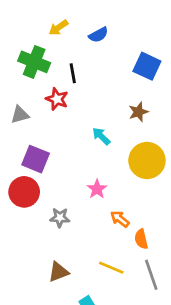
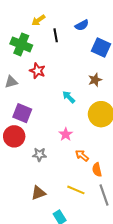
blue semicircle: (98, 35) -> (82, 25), moved
black line: (73, 73) -> (56, 35), moved

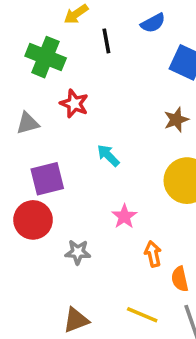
cyan arrow: (69, 97) -> (108, 155), moved
purple square: (22, 113) -> (47, 179), turned -36
orange arrow: (82, 156) -> (153, 254), turned 40

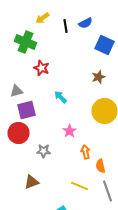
black line: (106, 41) -> (66, 26), moved
gray triangle: (28, 123) -> (16, 91), moved
brown triangle: (76, 320) -> (32, 182), moved

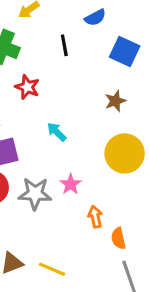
black line: (66, 26) -> (64, 45), moved
gray star: (44, 151) -> (35, 194), moved, size x1.5
yellow line: (80, 186) -> (52, 269), moved

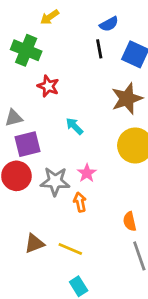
black line: (64, 45) -> (99, 49), moved
brown star: (115, 101) -> (127, 99), size x1.6
orange arrow: (95, 217) -> (80, 202), moved

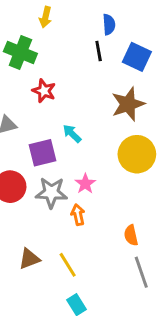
yellow arrow: (50, 17) -> (45, 17), turned -42
blue semicircle: (109, 24) -> (109, 24), turned -66
purple square: (28, 144) -> (43, 153), moved
yellow line: (70, 249) -> (68, 265), turned 35

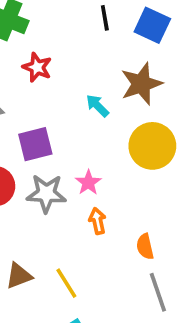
cyan arrow: (72, 134) -> (97, 106), moved
orange arrow: (78, 215) -> (97, 221), moved

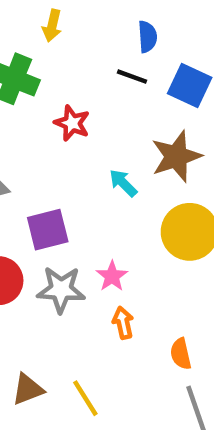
black line: (105, 18) -> (132, 77), turned -60
red star: (37, 67) -> (72, 123), moved

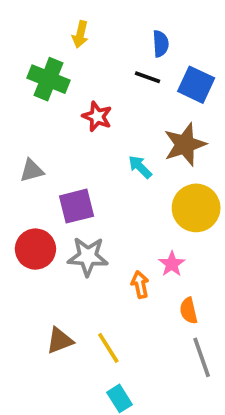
pink star: (112, 276) -> (172, 264), moved

